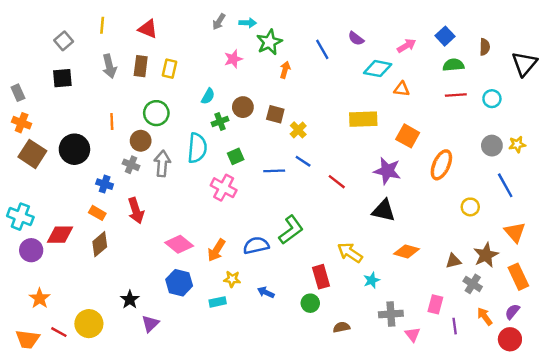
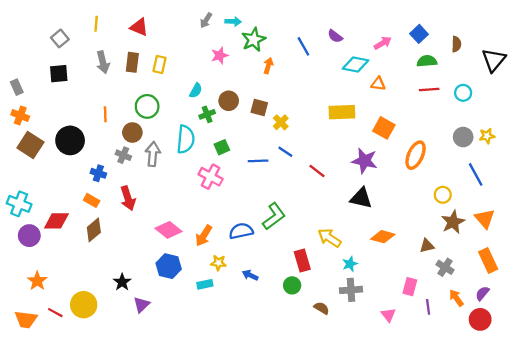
brown star: (486, 255) -> (453, 222), moved
gray cross: (391, 314) -> (351, 290), moved
brown semicircle: (342, 327) -> (322, 308), turned 42

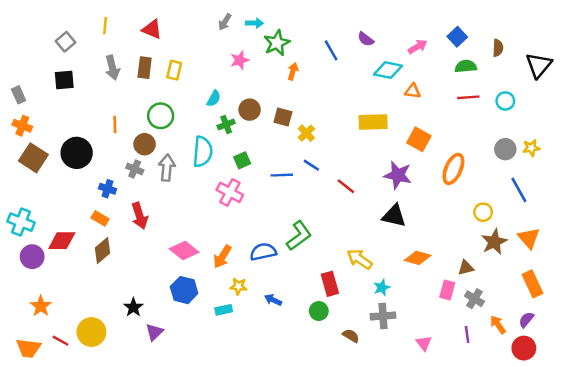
gray cross: (445, 267) -> (474, 299), moved
pink rectangle: (410, 287) -> (447, 290), moved

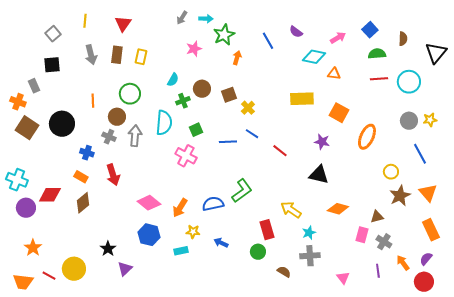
red triangle: (152, 29) -> (123, 24), turned 42
gray rectangle: (19, 95) -> (34, 86), moved
cyan circle: (505, 101) -> (409, 82), size x1.5
brown square: (283, 117) -> (229, 95), turned -35
purple star: (398, 175) -> (322, 142), size x0.7

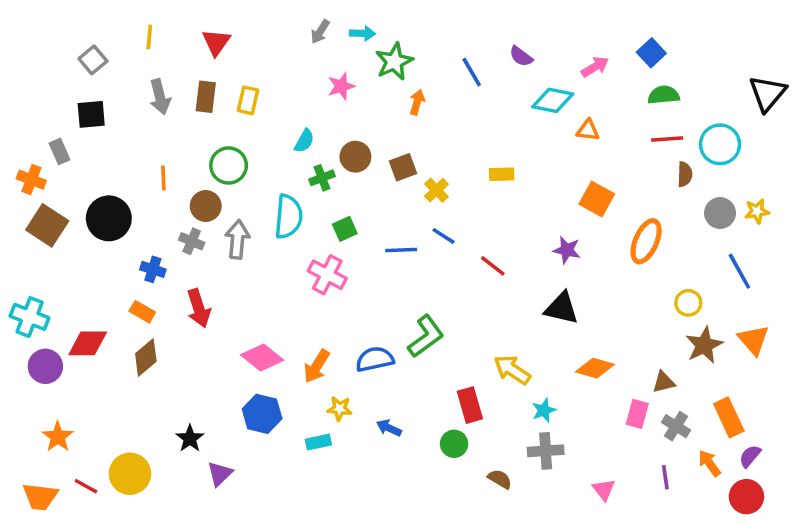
brown semicircle: (403, 39) -> (685, 174), moved
yellow rectangle: (302, 99) -> (502, 174), moved, size x0.6
orange rectangle: (431, 230) -> (729, 417), moved

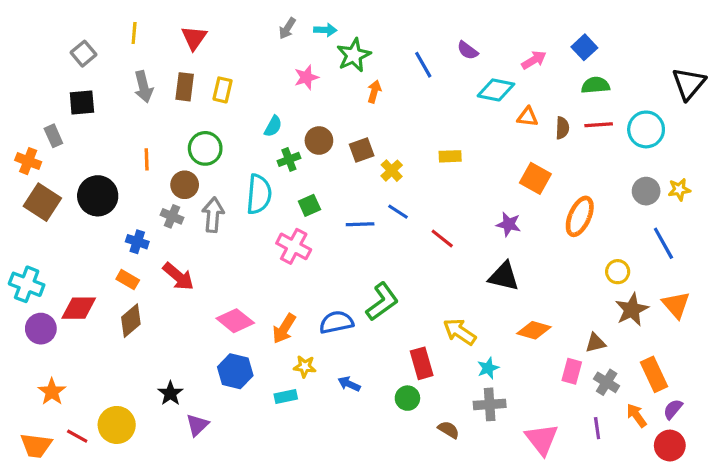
brown semicircle: (685, 174) -> (562, 128), moved
red arrow: (199, 308) -> (178, 276), turned -32
pink triangle: (604, 490) -> (542, 439), size x1.6

